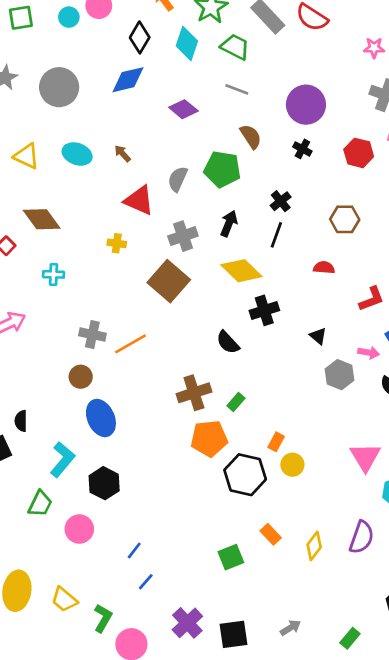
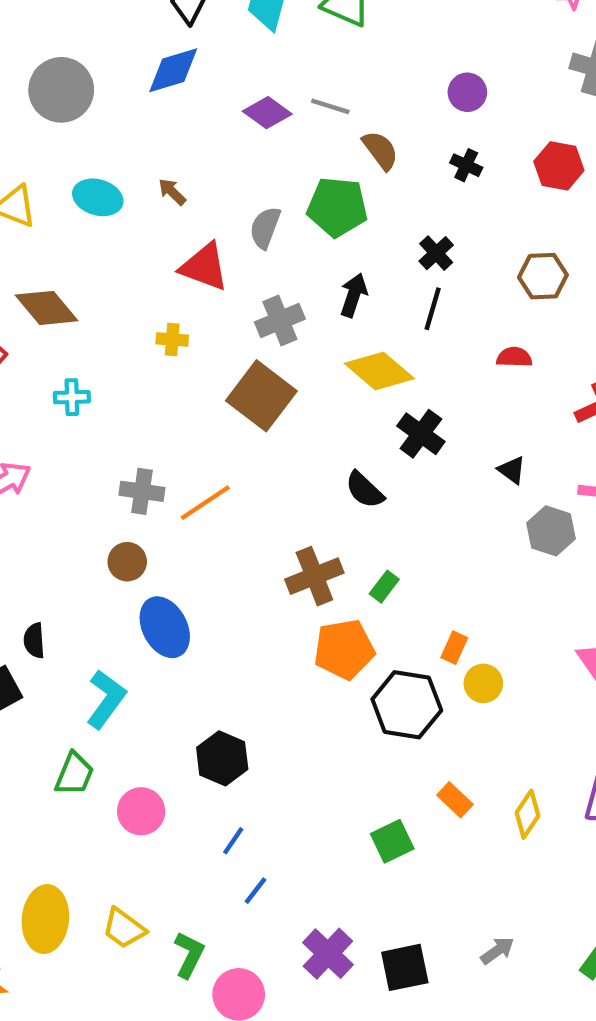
gray line: (237, 89) -> (330, 106), moved
purple circle: (306, 105) -> (467, 92), size x0.6
black cross: (264, 310) -> (421, 434), turned -32
black hexagon: (104, 483) -> (222, 758), moved

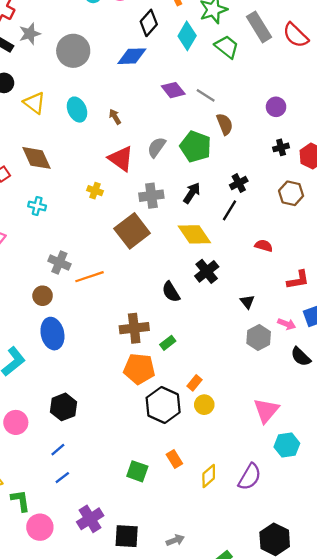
black cross: (466, 165) -> (281, 147), moved, turned 35
cyan ellipse: (98, 197) -> (77, 110), turned 35
brown hexagon: (543, 276) -> (291, 193), moved
green square: (392, 841) -> (137, 471), turned 30
green L-shape: (189, 955) -> (20, 501), turned -50

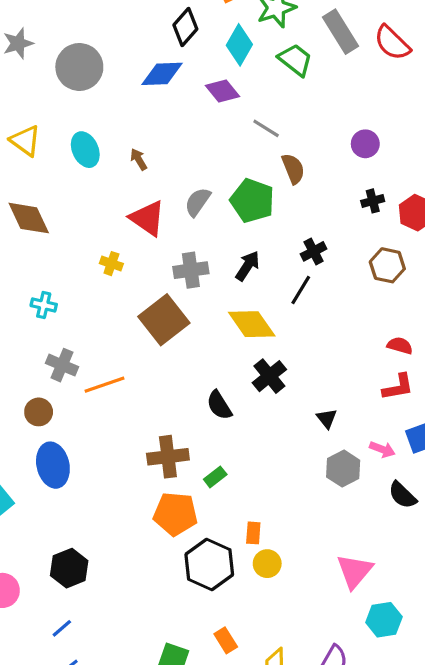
purple diamond: (173, 90) -> (222, 91), moved
cyan cross: (37, 206) -> (44, 305), moved
red semicircle: (264, 246) -> (400, 346), moved
orange rectangle: (195, 383) -> (253, 533), turned -35

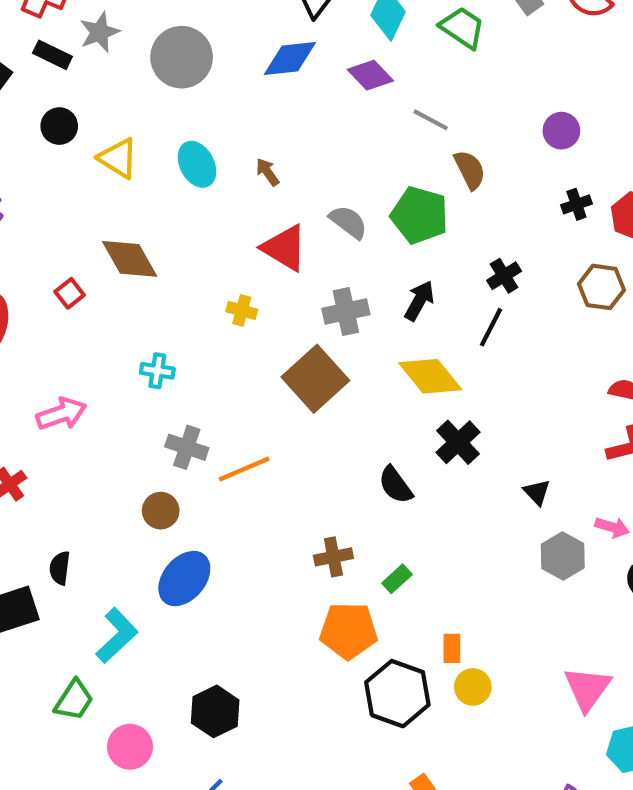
gray semicircle: (198, 202) -> (348, 222), turned 96
brown cross: (168, 457) -> (333, 557), size x0.7
blue ellipse: (53, 465) -> (184, 579), turned 57

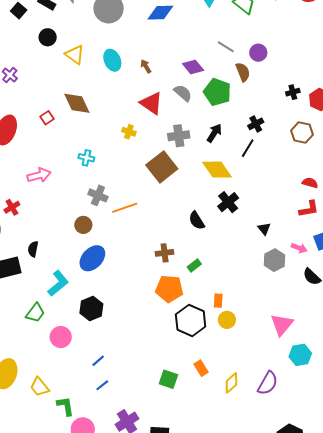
purple diamond: (370, 75) -> (193, 67), moved
purple circle: (561, 131) -> (258, 53), moved
black hexagon: (215, 711) -> (91, 308), moved

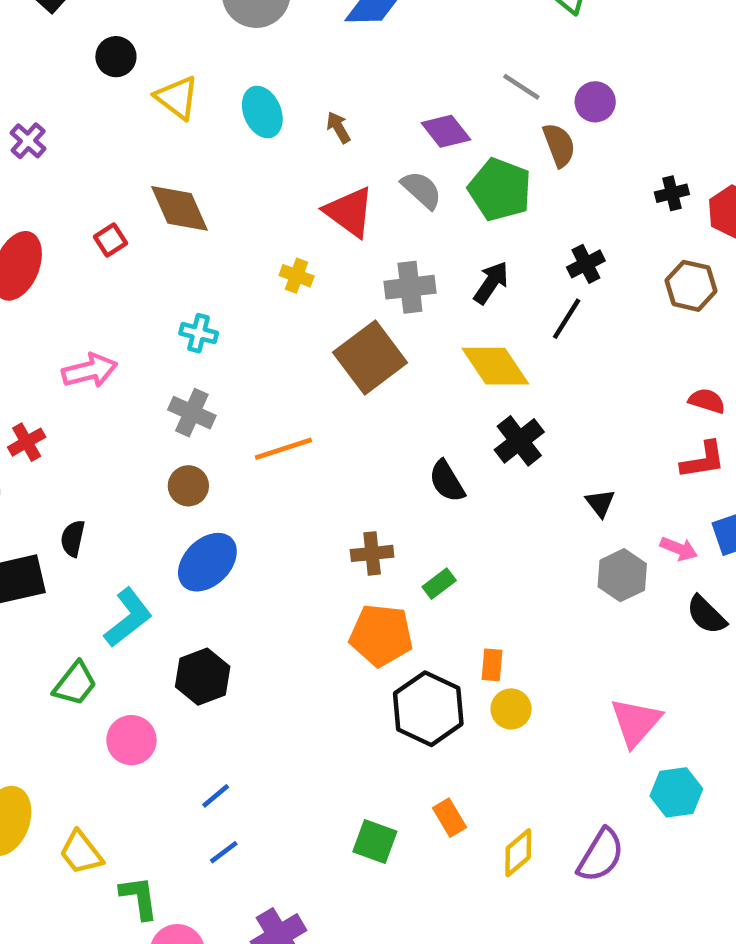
gray cross: (98, 195) -> (192, 413), moved

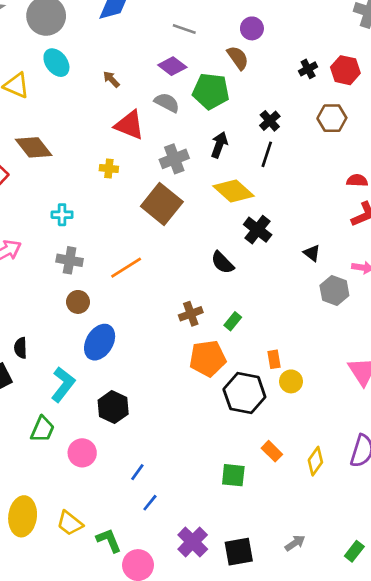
gray line: (521, 87) -> (184, 29), moved
cyan ellipse: (262, 112) -> (56, 63), moved

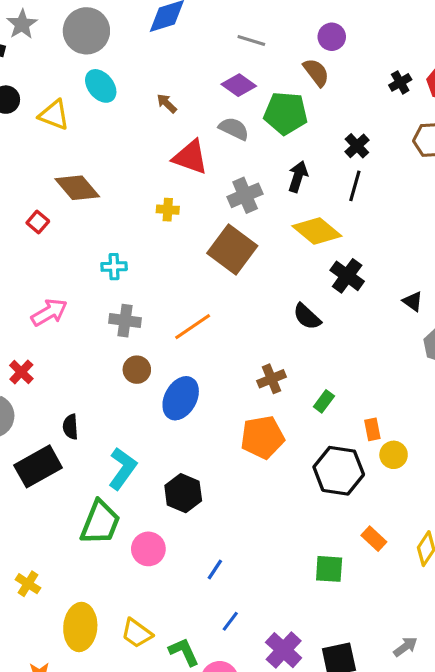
green rectangle: (233, 321) -> (324, 401), moved
blue ellipse: (100, 342) -> (181, 398), moved
orange pentagon: (208, 358) -> (262, 437), moved
green trapezoid: (42, 429) -> (100, 523), size x1.4
blue line: (150, 503) -> (230, 621), moved

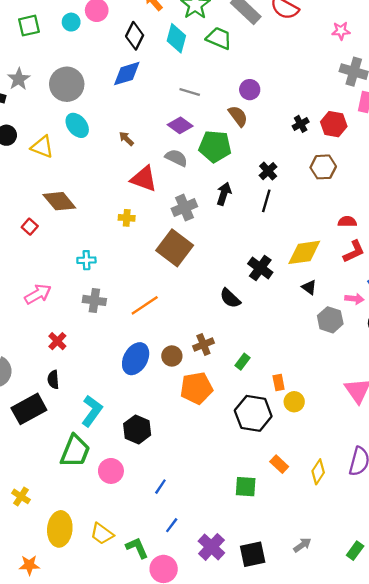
yellow diamond: (317, 231) -> (304, 252), moved, turned -48
brown circle: (137, 370) -> (172, 356), moved
red cross: (21, 372) -> (57, 341), moved

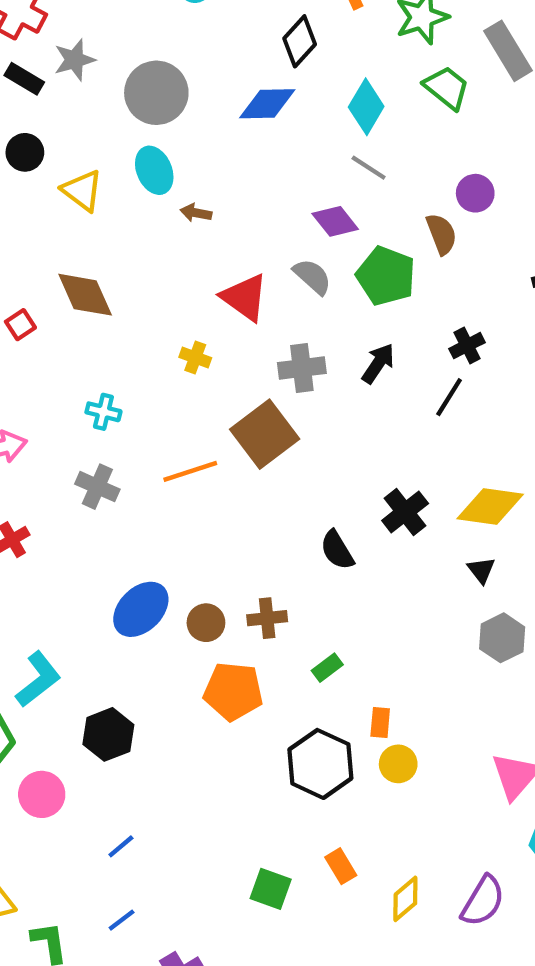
cyan diamond: (176, 38) -> (366, 107), moved
brown arrow: (126, 139) -> (196, 213), moved, turned -49
orange line: (145, 305) -> (190, 471), moved

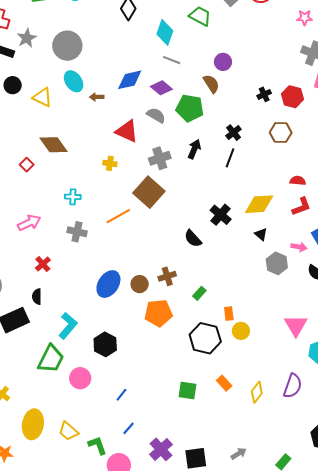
blue diamond: (267, 104) -> (130, 80), moved
green square: (271, 889) -> (187, 391), moved

